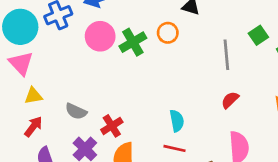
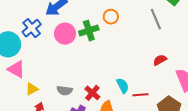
green cross: (133, 42) -> (89, 31), turned 30
red semicircle: (230, 100) -> (160, 60), moved, turned 32
cyan semicircle: (177, 121) -> (123, 86), moved

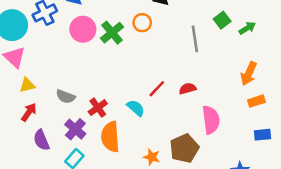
green cross: (89, 31) -> (112, 33), turned -36
cyan semicircle: (123, 86) -> (136, 108), turned -35
red line: (140, 95) -> (157, 89), moved, turned -56

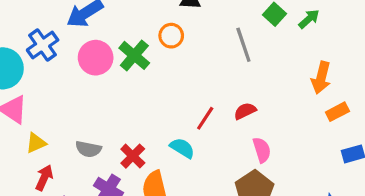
pink semicircle: (211, 120) -> (262, 150), moved, size x0.7

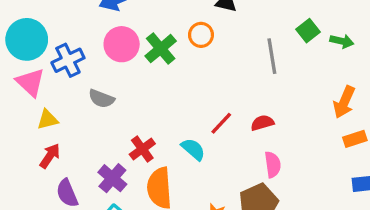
green arrow: (309, 19) -> (342, 41), turned 45
blue cross: (43, 45) -> (68, 60), moved
gray semicircle: (88, 149) -> (101, 99), moved

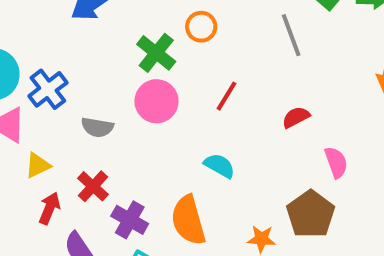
pink circle: (122, 44) -> (157, 101), moved
red line: (221, 123) -> (226, 96), moved
red cross: (142, 149) -> (93, 186), moved
pink semicircle: (273, 165) -> (336, 162), moved

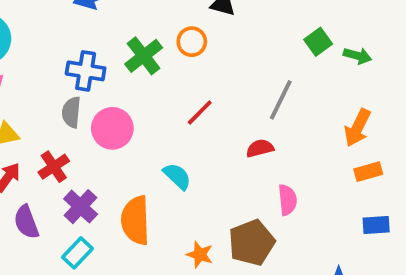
gray line: (291, 35) -> (281, 100), moved, turned 33
blue cross: (48, 89) -> (86, 71), moved, turned 33
pink circle: (157, 101) -> (112, 128), moved
gray semicircle: (97, 127) -> (71, 112), turned 72

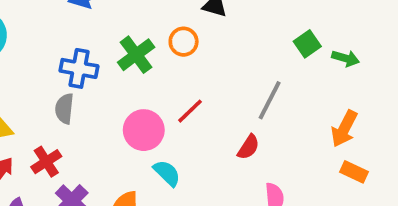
pink circle: (112, 128) -> (144, 130), moved
red semicircle: (260, 148) -> (248, 147), turned 136
orange rectangle: (368, 172) -> (354, 172), turned 40

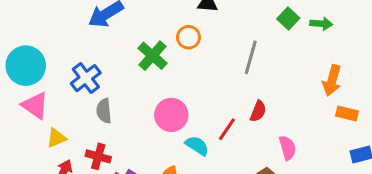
blue cross: (79, 68) -> (86, 78), moved, turned -36
gray line: (270, 100) -> (251, 57), moved
red line: (190, 111) -> (227, 129), moved
red cross: (46, 162) -> (98, 156), turned -30

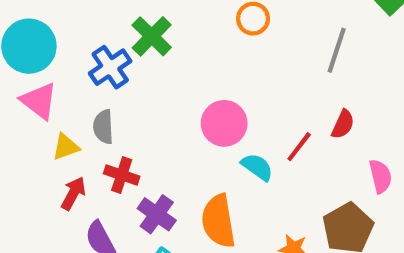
green cross: (153, 56) -> (152, 36), moved
gray semicircle: (104, 111) -> (103, 127), moved

